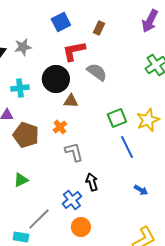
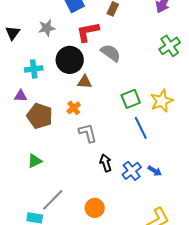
gray star: (23, 47) -> (47, 28), moved
blue cross: (72, 200) -> (132, 171), moved

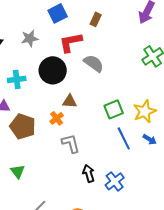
brown triangle: (85, 82) -> (70, 101), moved
green triangle: (35, 161) -> (18, 171), turned -42
blue arrow: (155, 171) -> (150, 139), moved

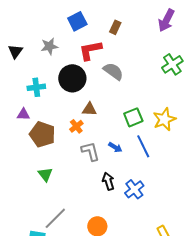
blue arrow: (150, 139) -> (115, 147), moved
green triangle: (18, 171) -> (45, 174), moved

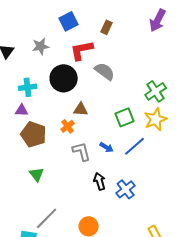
green cross: (172, 64) -> (156, 91), moved
purple triangle: (23, 114) -> (22, 110), moved
blue line: (143, 146) -> (135, 146), turned 75

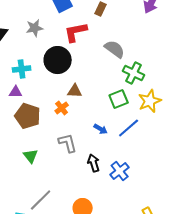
gray semicircle: (105, 71) -> (115, 49), moved
green cross: (156, 91) -> (134, 73), moved, turned -30
gray L-shape: (82, 151) -> (68, 143), moved

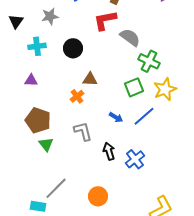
red L-shape: (76, 32) -> (105, 20), moved
black circle: (58, 60) -> (73, 48), size x0.7
cyan cross: (22, 69) -> (37, 46), moved
brown pentagon: (28, 116) -> (38, 120), moved

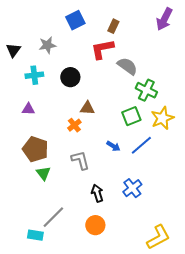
black arrow: (109, 151) -> (97, 193), moved

